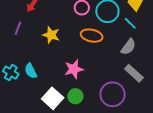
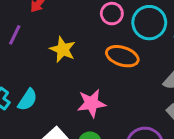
cyan semicircle: (31, 71) -> (28, 100), turned -126

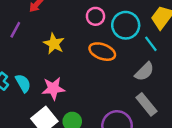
cyan semicircle: (28, 100) -> (23, 83), turned -66
pink star: (91, 103) -> (53, 88), moved

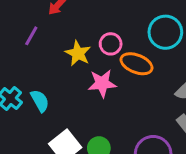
pink circle: (96, 16) -> (111, 44), moved
pink star: (53, 88) -> (102, 83), moved

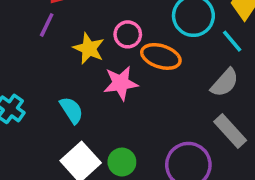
purple line: (31, 36) -> (47, 25), moved
cyan semicircle: (40, 101) -> (71, 110), moved

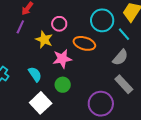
pink circle: (128, 34) -> (59, 24), moved
green circle: (122, 162) -> (63, 85), moved

